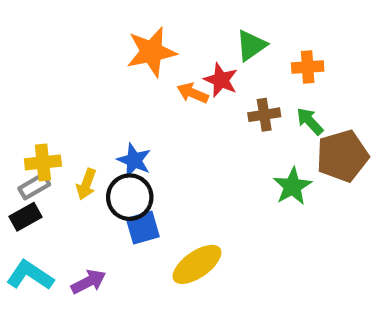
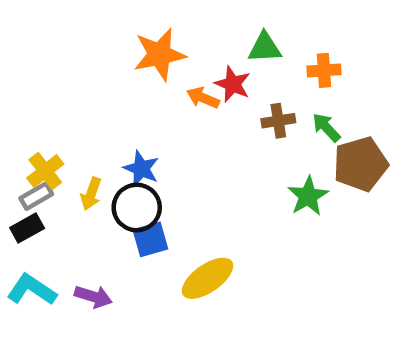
green triangle: (251, 45) -> (265, 48), turned 32
yellow cross: (43, 162) -> (45, 171), turned -32
purple arrow: (89, 282) -> (93, 297), turned 44

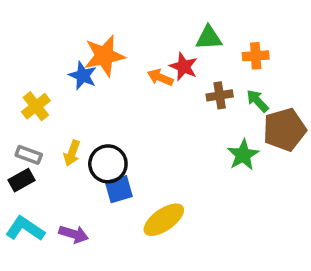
orange star: (160, 54) -> (104, 56), moved
blue star: (141, 169) -> (83, 76), moved
yellow cross: (45, 171) -> (36, 106), moved
gray rectangle: (36, 196) -> (29, 155), turned 50

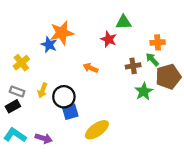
orange cross: (256, 56) -> (158, 42), moved
orange arrow: (160, 77) -> (91, 68), moved
brown cross: (220, 95) -> (133, 66), moved

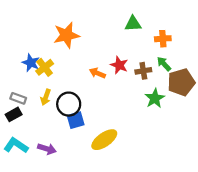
red star: (109, 39) -> (119, 65), moved
orange cross: (158, 42) -> (163, 39), moved
blue star: (49, 45) -> (31, 63), moved
yellow cross: (21, 63) -> (45, 67), moved

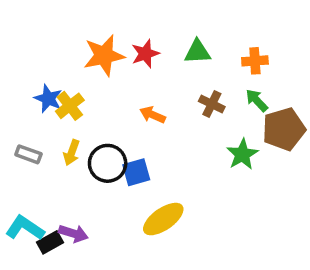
green triangle: (133, 24) -> (197, 52), moved
red star: (119, 65) -> (145, 54), moved, turned 30
brown cross: (143, 71) -> (212, 104), moved, turned 35
black rectangle: (14, 114) -> (50, 242), moved
blue square: (76, 120) -> (136, 172), moved

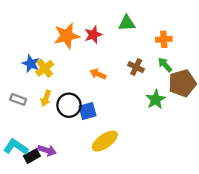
green triangle: (197, 52) -> (127, 23), moved

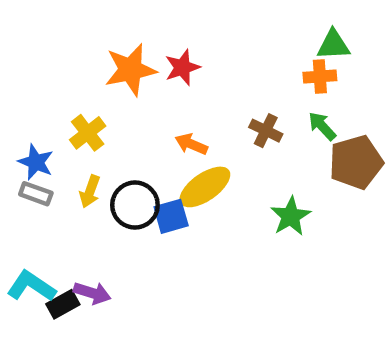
green triangle: (127, 23) -> (333, 45), moved
blue star: (31, 64) -> (36, 162), moved
green star: (156, 99) -> (291, 216), moved
yellow ellipse: (105, 141) -> (205, 187), moved

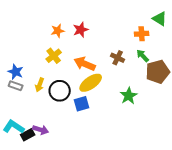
green triangle: (333, 45) -> (160, 19), moved, turned 35
orange star: (130, 70) -> (58, 31), size x0.6
yellow cross: (88, 133) -> (54, 56), moved
orange arrow: (191, 144) -> (85, 64), size x1.5
blue square: (171, 216) -> (82, 104), moved

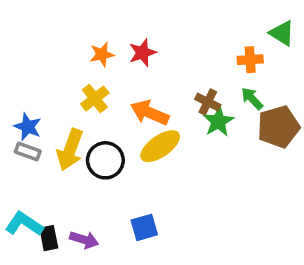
yellow arrow: (40, 85) -> (70, 150), size x1.6
green star: (129, 96) -> (218, 121), moved
blue square: (82, 104) -> (144, 227), moved
purple arrow: (41, 130) -> (84, 240), moved
black rectangle: (28, 135) -> (49, 238), turned -72

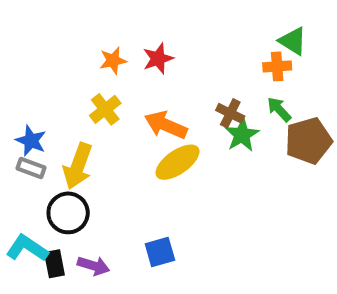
green triangle: (282, 33) -> (293, 41), moved
black circle: (105, 160) -> (68, 213), moved

